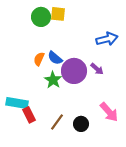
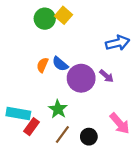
yellow square: (58, 14) -> (63, 15), turned 35
green star: (53, 80) -> (58, 109), moved
red rectangle: (29, 115) -> (32, 127), turned 63

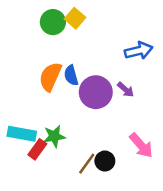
blue semicircle: (60, 64) -> (71, 75), turned 35
orange semicircle: (43, 65) -> (50, 77), size x1.6
green star: (58, 109) -> (54, 136), moved, turned 30
brown line: (62, 134) -> (87, 164), moved

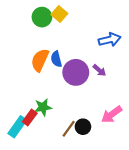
cyan rectangle: (22, 134) -> (17, 127), moved, turned -65
pink arrow: (141, 145) -> (112, 114), turned 95

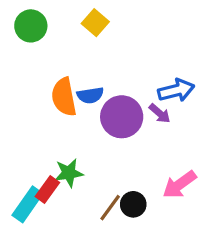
green circle: (42, 17) -> (31, 26), moved
blue arrow: (110, 40) -> (176, 90), moved
blue semicircle: (56, 59) -> (90, 95), turned -84
orange semicircle: (40, 60) -> (64, 97), turned -35

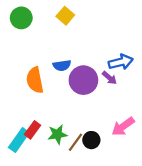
orange semicircle: (64, 97) -> (35, 80), moved
green star: (69, 173) -> (57, 134), moved

